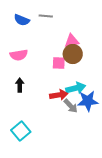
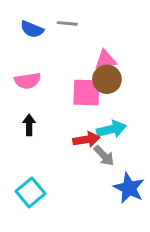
pink square: (59, 63) -> (86, 92), size x1.5
blue star: (88, 101) -> (129, 188), moved, turned 30

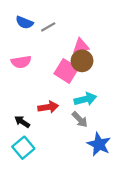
gray line: (67, 23) -> (48, 27), moved, turned -35
pink square: (86, 92) -> (66, 71), turned 30
black arrow: (29, 125) -> (22, 122), moved, turned -56
red arrow: (86, 140) -> (48, 107), moved

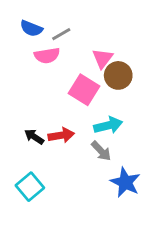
pink triangle: (81, 46) -> (103, 58), turned -42
brown circle: (82, 61) -> (118, 75), moved
pink semicircle: (21, 62) -> (47, 56), moved
black arrow: (22, 122) -> (34, 137), moved

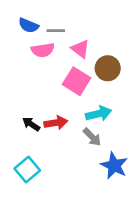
gray line: (61, 34) -> (56, 31), turned 30
pink triangle: (103, 58) -> (80, 49), moved, turned -30

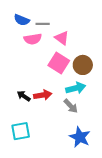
brown circle: (108, 68) -> (83, 65), moved
blue star: (114, 166) -> (80, 137), moved
cyan square: (27, 169) -> (21, 131), turned 30

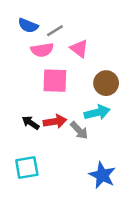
gray line: (43, 24) -> (55, 31), turned -32
pink square: (59, 63) -> (55, 81), moved, turned -30
gray arrow: (71, 106) -> (79, 130), moved

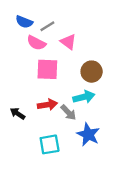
pink semicircle: (42, 50) -> (36, 43), turned 36
black arrow: (31, 123) -> (18, 114), moved
cyan square: (27, 167) -> (50, 144), moved
blue star: (102, 175) -> (88, 134), moved

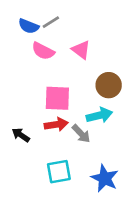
gray line: (47, 26) -> (51, 22), moved
pink square: (47, 69) -> (57, 98), moved
blue star: (88, 134) -> (105, 178), moved

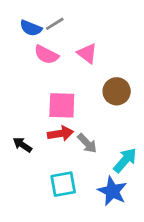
cyan arrow: (99, 115) -> (125, 160), moved, turned -35

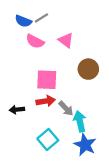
black arrow: (22, 145) -> (17, 110), turned -40
cyan arrow: (125, 160) -> (80, 121), moved, turned -54
cyan square: (63, 184) -> (48, 139), turned -30

